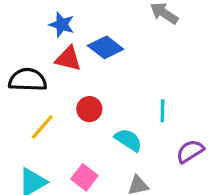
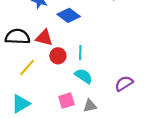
red triangle: (68, 59) -> (44, 38), moved
cyan line: (162, 111) -> (80, 53), moved
pink square: (84, 177) -> (66, 101), moved, turned 35

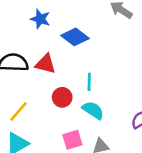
red circle: (58, 56) -> (62, 97), moved
yellow line: (27, 68) -> (18, 111), moved

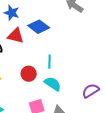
red triangle: (45, 64) -> (16, 36), moved

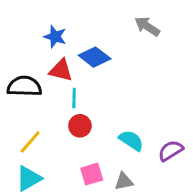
cyan line: (50, 62) -> (74, 98), moved
cyan semicircle: (53, 84) -> (131, 140), moved

